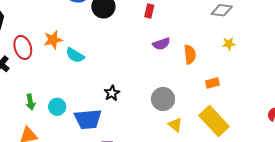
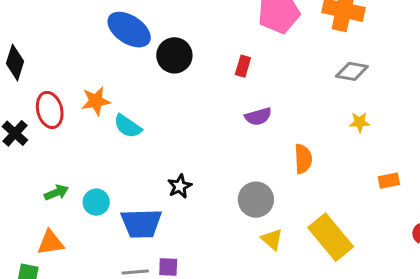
orange semicircle: (190, 54) -> (303, 159), moved
orange rectangle: (212, 83) -> (389, 181), moved
green arrow: (30, 102) -> (56, 193), turned -105

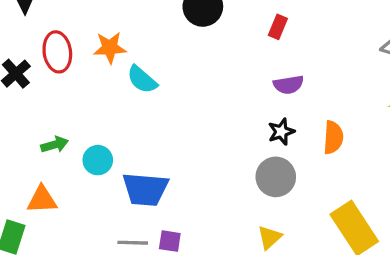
black star: (180, 186) -> (281, 132), moved
yellow triangle: (272, 239) -> (270, 237), moved, turned 30

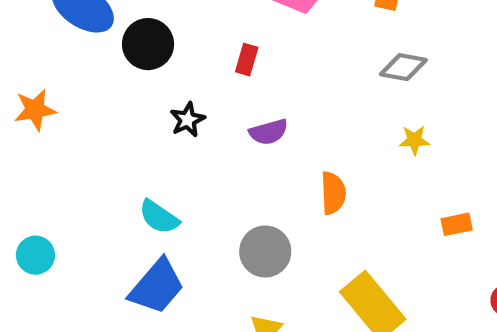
cyan semicircle: (142, 80) -> (159, 217), moved
black star: (281, 132) -> (188, 120), moved
blue trapezoid: (145, 189) -> (157, 287), moved, turned -48

